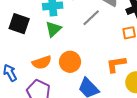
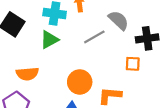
orange circle: (70, 62) -> (80, 82), moved

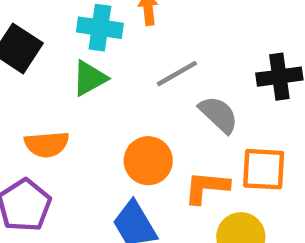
gray semicircle: (119, 20) -> (219, 115), moved
orange square: (133, 64) -> (264, 169), moved, size x1.5

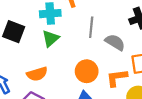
gray line: (177, 74) -> (91, 27), turned -42

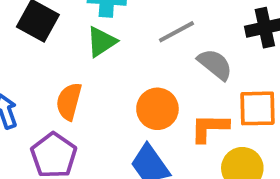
gray line: (91, 27) -> (176, 32), turned 48
orange semicircle: (37, 74) -> (69, 101), turned 114

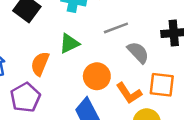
green triangle: (101, 42) -> (69, 43), moved
orange L-shape: (209, 128) -> (129, 93), turned -132

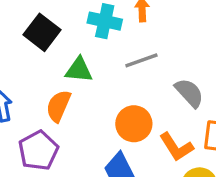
gray line: (116, 28) -> (141, 60), moved
green triangle: (69, 43) -> (79, 70), moved, turned 30

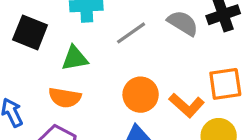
gray semicircle: (189, 93) -> (183, 23), moved
orange semicircle: (58, 106) -> (65, 98), turned -88

